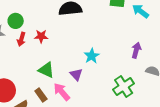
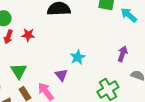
green triangle: (46, 70) -> (19, 71), moved, turned 30

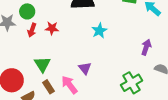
cyan star: (78, 57) -> (99, 31), moved

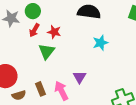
green triangle: (42, 64) -> (47, 51), moved

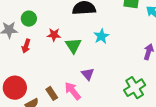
red arrow: (34, 30) -> (26, 46), moved
green triangle: (47, 51) -> (73, 46), moved

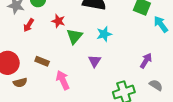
purple triangle: (88, 74) -> (95, 61), moved
brown rectangle: (52, 93) -> (42, 61), moved, turned -48

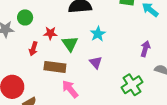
red arrow: (29, 25) -> (33, 49), moved
brown rectangle: (42, 61) -> (55, 67), moved, size x1.5

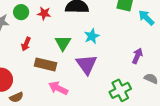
red star: (50, 33) -> (44, 13), moved
purple triangle: (96, 62) -> (87, 64), size x1.6
pink arrow: (70, 89) -> (58, 88), turned -30

